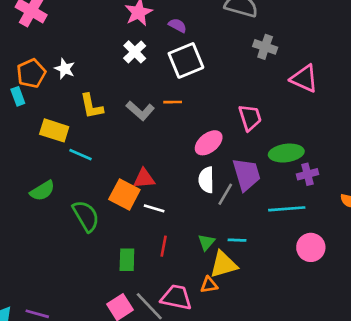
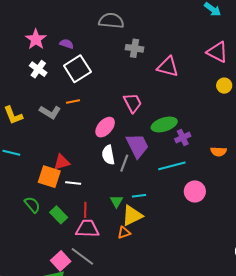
green semicircle: (86, 216) -> (32, 205), moved, size x0.7
green rectangle: (127, 260) -> (59, 215), moved, turned -36
pink trapezoid: (176, 297) -> (87, 229), moved

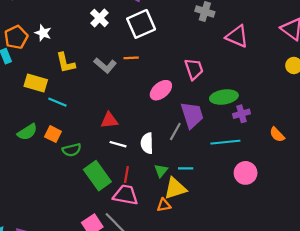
orange semicircle: (219, 152) -> (277, 135), turned 35
white semicircle: (108, 155) -> (147, 143), moved
orange square: (49, 177) -> (53, 134), moved, size x0.7
green semicircle: (32, 205) -> (72, 150), moved, turned 108
green rectangle: (59, 215) -> (97, 176), size x1.5

